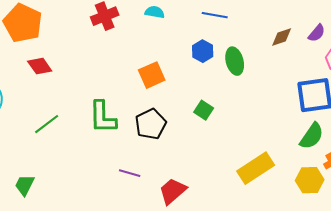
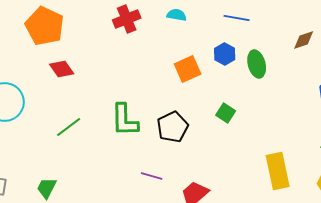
orange square: (152, 75) -> (188, 69), moved
yellow rectangle: (256, 168) -> (278, 171), turned -69

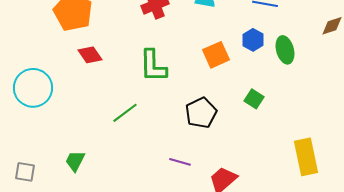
green L-shape: (125, 120) -> (153, 66), moved
green line: (69, 127) -> (125, 113), moved
green trapezoid: (47, 188) -> (75, 161), moved

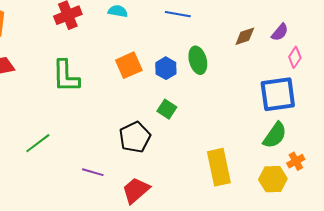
blue hexagon: (253, 40) -> (166, 68), moved
green line: (125, 113) -> (38, 143), moved
black pentagon: (201, 113) -> (135, 137), moved

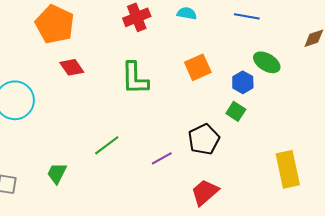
green ellipse: (198, 60) -> (267, 62), turned -44
blue hexagon: (166, 68) -> (243, 82), moved
purple line: (93, 172) -> (162, 158), moved, turned -45

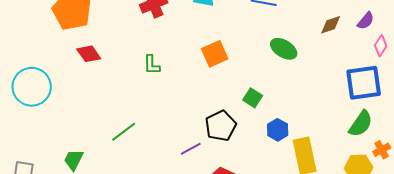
green L-shape: (135, 78) -> (152, 65), size x0.6
blue hexagon: (243, 82) -> (278, 130), moved
purple line: (162, 158) -> (191, 149), moved

